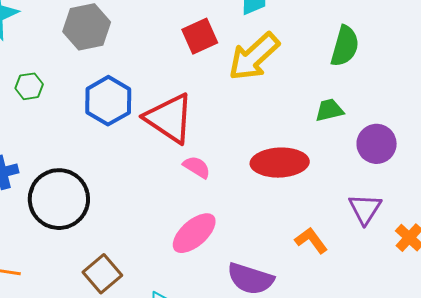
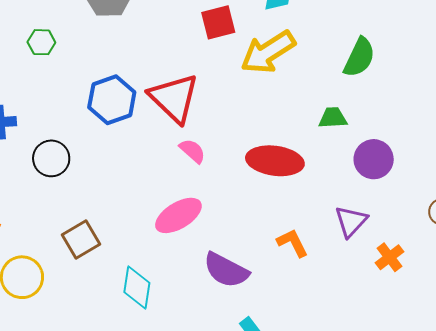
blue hexagon: (108, 101) -> (112, 100), moved
black circle: (59, 199) -> (51, 158), size x0.6

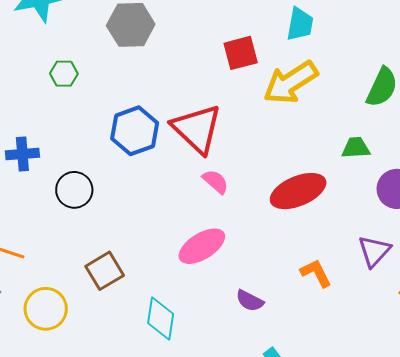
red ellipse: (275, 161) -> (298, 191), turned -30
purple semicircle: (226, 270) -> (250, 301), size x0.6

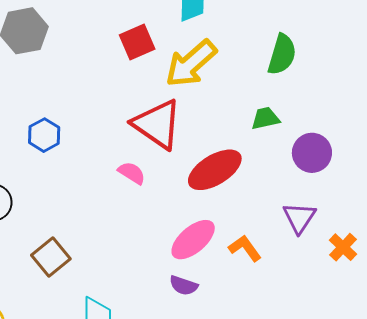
red triangle: (197, 129) -> (157, 124), moved
blue hexagon: (135, 131) -> (44, 135), size x0.7
pink ellipse: (202, 246) -> (193, 240), moved
brown square: (105, 271) -> (51, 257), moved

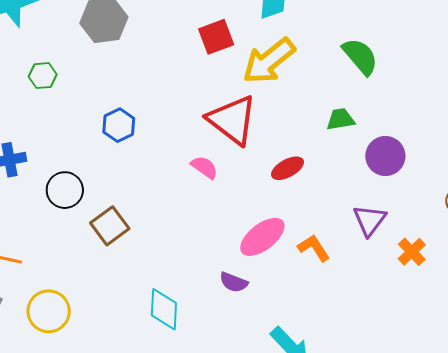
green semicircle: (282, 54) -> (360, 56), turned -60
red ellipse: (215, 170) -> (287, 168), size x0.6
brown square: (51, 257) -> (110, 226), moved
purple semicircle: (184, 285) -> (234, 282), moved

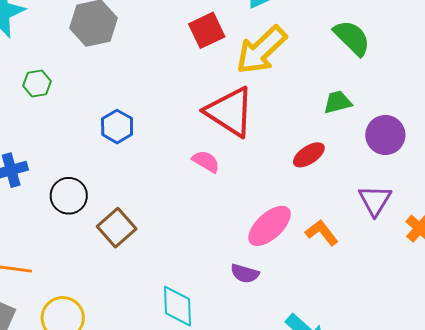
red ellipse: (287, 168) -> (309, 155), moved

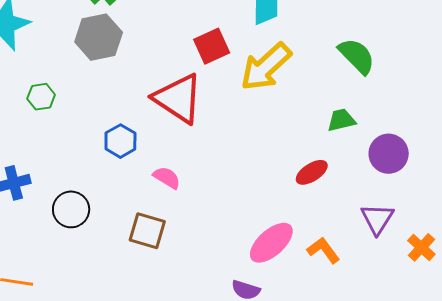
red triangle: (230, 112) -> (178, 99), moved
pink semicircle: (206, 161) -> (167, 178), moved
brown square: (117, 228) -> (147, 231), moved, turned -33

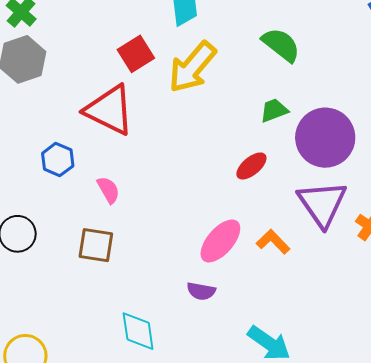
purple circle: (389, 154) -> (325, 138), size x1.5
pink semicircle: (167, 178) -> (108, 190), turned 36
purple triangle: (377, 219) -> (322, 204), size x1.5

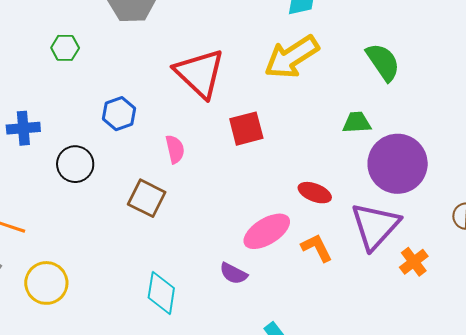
red square: (136, 54) -> (246, 129), moved
blue hexagon: (58, 160) -> (119, 114), moved
red ellipse: (251, 166) -> (315, 193), moved, turned 44

